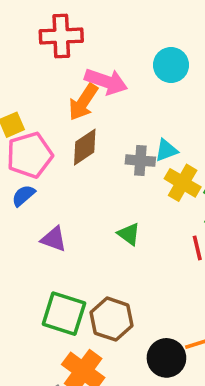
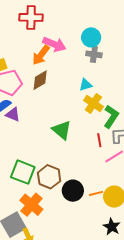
gray cross: (140, 161) -> (94, 54), moved
green triangle: (129, 234) -> (62, 130), size x1.5
purple triangle: (54, 239) -> (13, 115), moved
black circle: (166, 358) -> (73, 191), moved

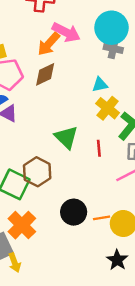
cyan circle: (91, 37) -> (111, 28), size x1.4
red line: (99, 140) -> (99, 148), moved
brown hexagon: (49, 177) -> (37, 172), moved

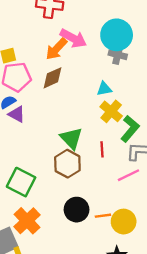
brown hexagon: (37, 172) -> (67, 164), moved

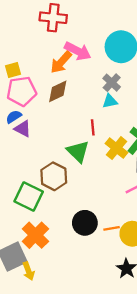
gray cross: (118, 55) -> (112, 83), moved, turned 30
yellow cross: (111, 111) -> (117, 148), moved
red line: (102, 149) -> (93, 127), moved
brown hexagon: (67, 164) -> (54, 176), moved

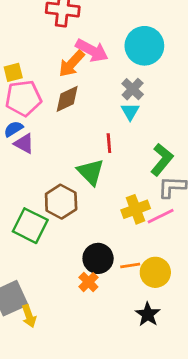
cyan triangle: (110, 101) -> (130, 112), turned -49
yellow cross: (117, 148) -> (136, 209), moved, turned 30
orange cross: (35, 235) -> (88, 282), moved, size x0.6

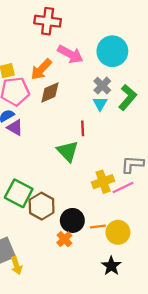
orange arrow: (72, 64) -> (41, 69), moved
green L-shape: (162, 160) -> (128, 97), moved
brown hexagon: (61, 202) -> (42, 206), moved

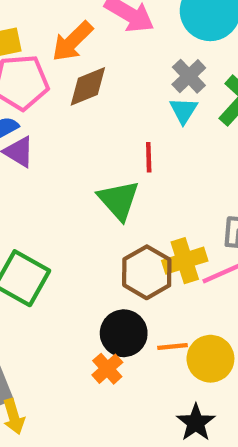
brown hexagon: (42, 206) -> (147, 272), moved

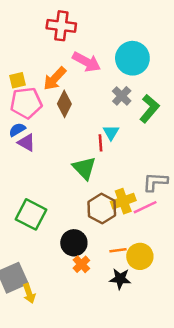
brown diamond: (88, 86) -> (64, 104), turned -40
cyan triangle: (183, 110) -> (111, 132), moved
black circle: (124, 333) -> (74, 243), moved
black star: (196, 423) -> (120, 279), moved, turned -30

